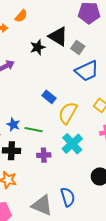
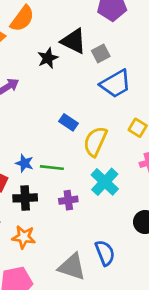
orange semicircle: (21, 16) -> (22, 19), size x1.5
gray square: (78, 47) -> (101, 54), turned 32

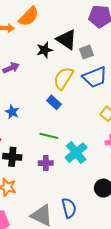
yellow semicircle: (95, 142) -> (63, 78), moved
blue star: (24, 163) -> (12, 112), moved
green line: (52, 168) -> (49, 136), moved

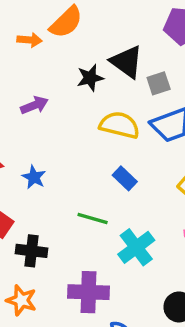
yellow semicircle: (63, 78) -> (120, 125), turned 70
blue rectangle: (54, 102) -> (125, 178), moved
purple cross: (46, 163) -> (89, 292), moved, size x1.6

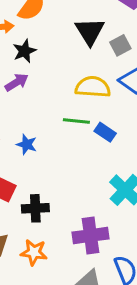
black triangle: (127, 62) -> (90, 31), turned 32
black star: (90, 78) -> (24, 51), moved
green line: (93, 219) -> (76, 121), moved

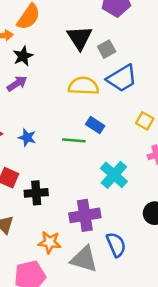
green line: (76, 121) -> (74, 140), moved
orange star: (34, 252) -> (50, 242), moved

